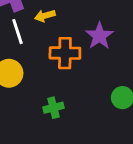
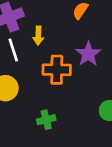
yellow arrow: (45, 16) -> (38, 36), turned -72

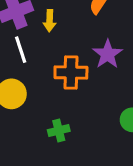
yellow arrow: (38, 36) -> (50, 21), moved

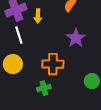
orange cross: (71, 73) -> (53, 64), moved

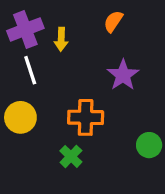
green cross: (44, 88) -> (71, 156), turned -32

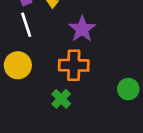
purple star: (123, 75) -> (82, 29), moved

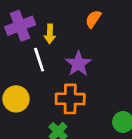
white line: (26, 25) -> (39, 60), moved

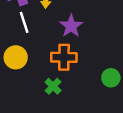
white line: (39, 60) -> (24, 22), moved

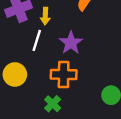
white line: (24, 22) -> (37, 40), moved, turned 35

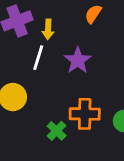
orange cross: (64, 74) -> (85, 114), moved

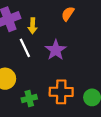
white line: (38, 58) -> (25, 48), turned -42
green cross: (57, 131) -> (29, 99), moved, turned 32

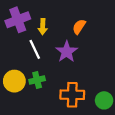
orange semicircle: (68, 14) -> (79, 27), moved
green cross: (29, 99) -> (37, 80), moved

